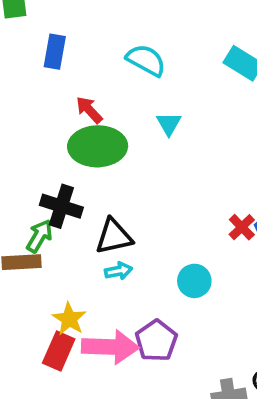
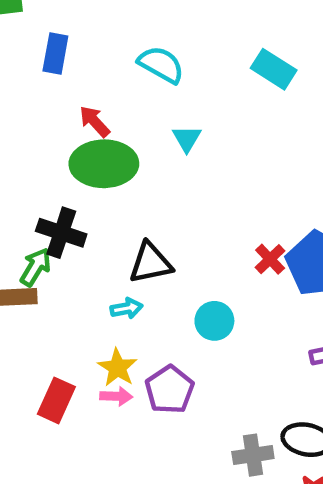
black triangle: (114, 236) -> (151, 263), moved
yellow star: (69, 319) -> (117, 368), moved
pink arrow: (110, 347) -> (116, 396), size x0.5

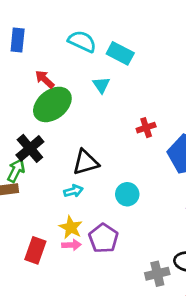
cyan rectangle: (274, 69) -> (120, 53), moved
green ellipse: (104, 164) -> (52, 104), turned -33
black cross: (61, 233) -> (30, 148), turned 36
red cross: (270, 259) -> (146, 128), moved, turned 30

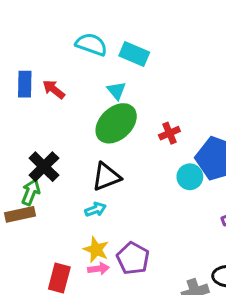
blue rectangle: (18, 40) -> (25, 84), moved
green ellipse: (52, 104) -> (116, 123), moved
cyan circle: (127, 194) -> (190, 177), moved

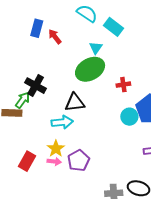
black cross: (44, 167) -> (36, 86), turned -30
cyan arrow: (95, 209) -> (62, 122), size x1.5

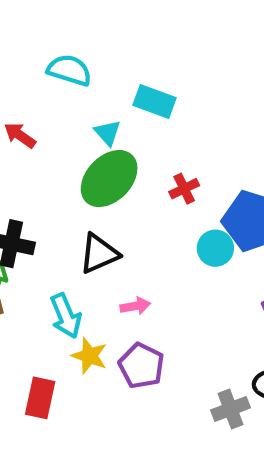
cyan rectangle: (114, 27) -> (154, 102), moved
cyan arrow: (62, 122) -> (66, 316), moved, turned 90
pink arrow: (54, 161) -> (135, 306), moved

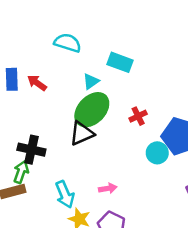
cyan triangle: (107, 133) -> (91, 81), turned 36
black triangle: (99, 254) -> (82, 133), moved

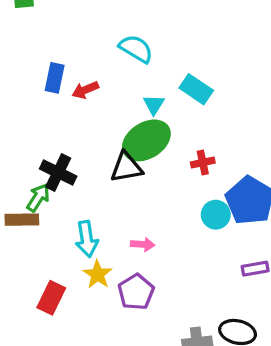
cyan triangle: (91, 81) -> (154, 105), turned -36
red arrow: (37, 83) -> (85, 90), turned -72

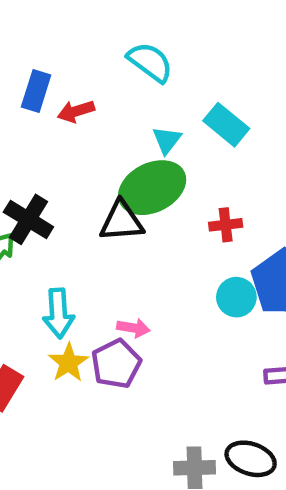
purple pentagon: (136, 292) -> (116, 364), moved

